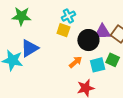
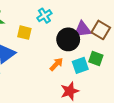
yellow square: (63, 30) -> (24, 33), moved

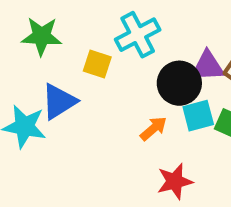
cyan cross: (44, 16) -> (138, 35), size x1.5
cyan square: (80, 65) -> (198, 116), moved

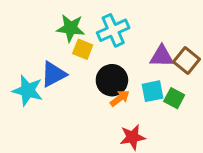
green star: (41, 36) -> (71, 28), moved
black circle: (179, 83) -> (112, 80), moved

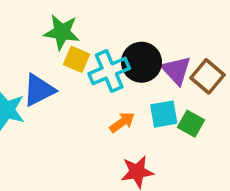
cyan cross: (113, 30) -> (109, 71), moved
purple triangle: (162, 56) -> (176, 70), turned 45
black circle: (112, 80) -> (141, 62), moved

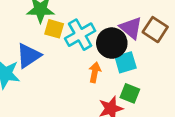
black circle: (141, 62) -> (112, 43), moved
orange arrow: (122, 122) -> (95, 72), turned -36
green square: (191, 124) -> (130, 93), moved

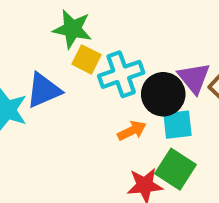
orange arrow: (95, 72) -> (132, 131), turned 42
green square: (130, 93) -> (175, 169), size x1.4

